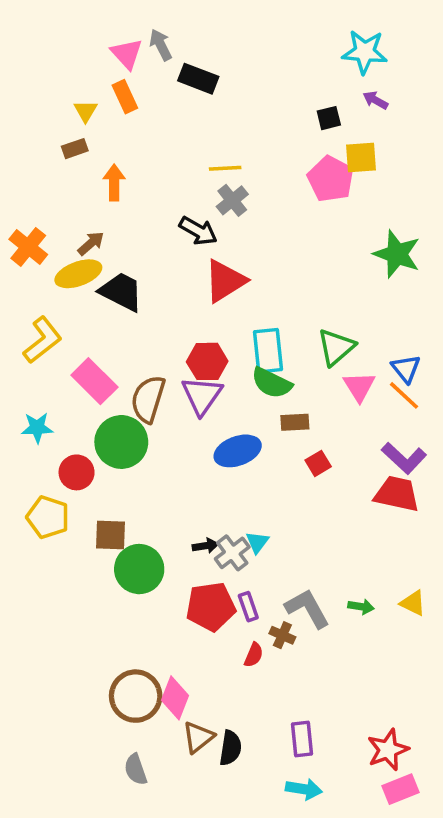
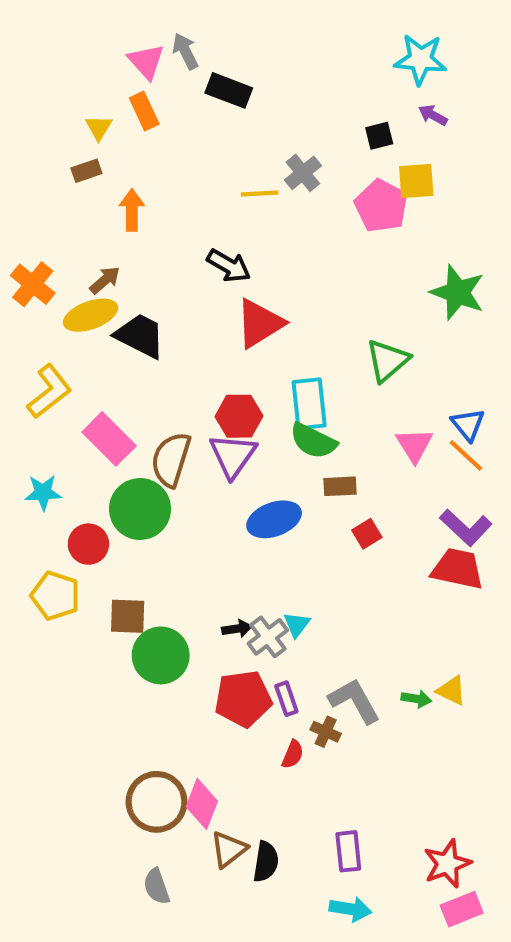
gray cross: (232, 200) -> (303, 173), moved
green triangle: (336, 347) -> (387, 361), moved
yellow triangle: (413, 603) -> (451, 690), moved

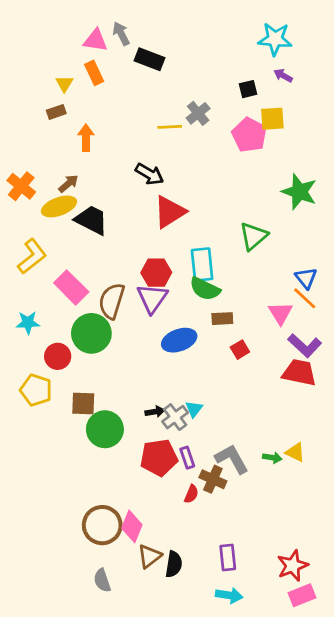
pink triangle: (146, 62) -> (95, 40), turned -40
pink triangle: (414, 445) -> (280, 313), moved
brown cross: (326, 732) -> (213, 479), size x1.4

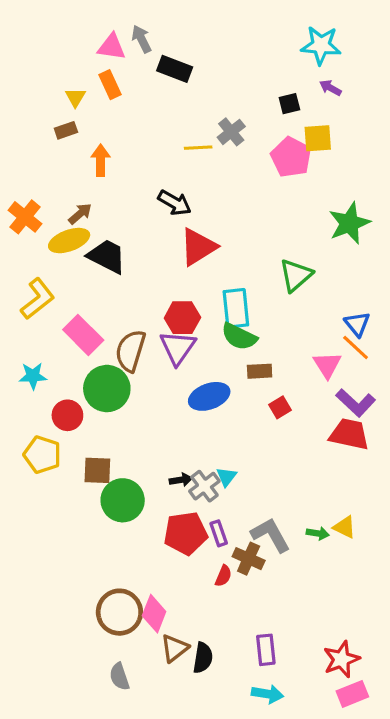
green star: (299, 192) -> (349, 223), turned 30

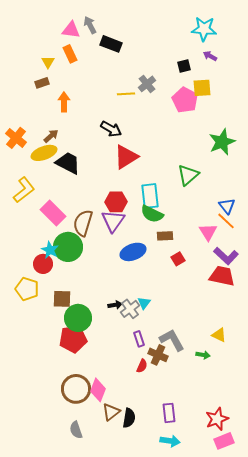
cyan star: (33, 376) -> (50, 250), moved, turned 30
red pentagon: (186, 533) -> (73, 339), moved
green arrow: (318, 533) -> (203, 355), moved

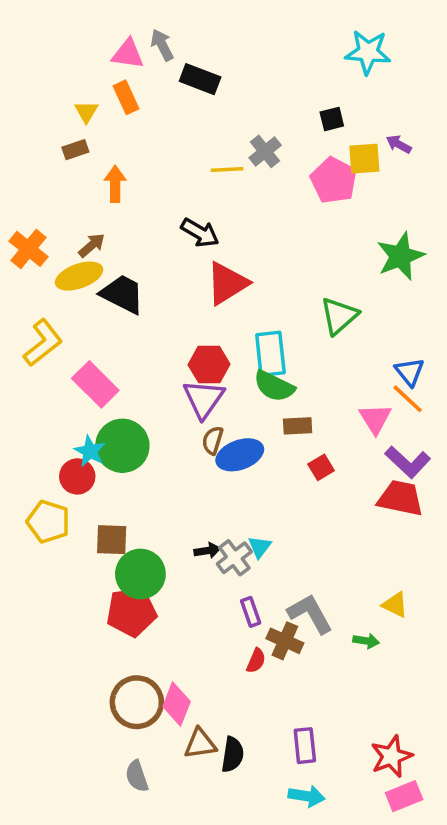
purple arrow: (210, 56) -> (399, 144), moved
brown semicircle: (83, 223) -> (213, 440), moved, size x0.6
brown triangle: (111, 412) -> (200, 744), turned 30

